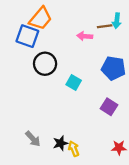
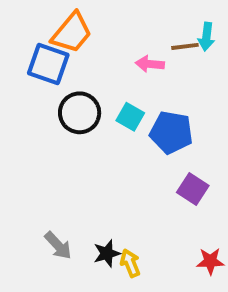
blue pentagon: (113, 68) -> (171, 132), moved
cyan square: (74, 82) -> (130, 117), moved

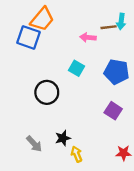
black circle: (80, 113) -> (47, 92), moved
blue pentagon: (171, 132) -> (117, 72), moved
black star: (107, 253) -> (63, 138), moved

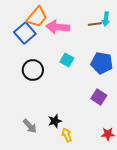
blue square: (28, 37) -> (25, 33), turned 30
pink arrow: (88, 37) -> (58, 27), moved, size x1.6
black circle: (47, 92) -> (33, 70), moved

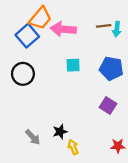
cyan arrow: (106, 19) -> (117, 29), moved
cyan square: (67, 60) -> (73, 65), turned -32
black circle: (33, 70) -> (23, 74), moved

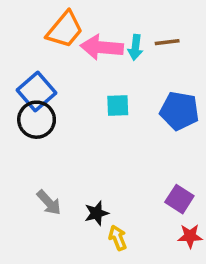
cyan arrow: (117, 29) -> (135, 47), moved
blue square: (27, 36) -> (37, 91), moved
purple square: (108, 106) -> (179, 199), moved
gray arrow: (33, 137) -> (49, 203), moved

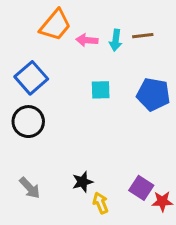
pink arrow: (102, 47) -> (87, 40), size x0.6
black circle: (37, 120) -> (28, 122), moved
purple square: (179, 199) -> (141, 188), moved
gray arrow: (49, 203) -> (30, 188), moved

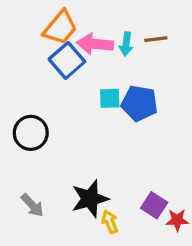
pink arrow: (87, 40) -> (95, 44), size x1.5
blue square: (31, 78) -> (67, 60), moved
blue pentagon: (153, 94) -> (139, 103), moved
black star: (82, 182) -> (90, 199), size x1.6

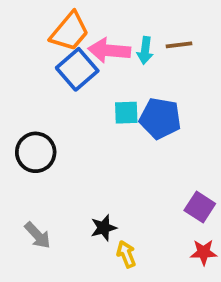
black star: (90, 199) -> (104, 228), size x0.6
purple square: (154, 205) -> (200, 207), moved

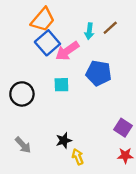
brown line: (179, 45) -> (110, 28), turned -35
pink arrow: (109, 50) -> (67, 51), moved, turned -40
cyan square: (126, 113) -> (61, 85), moved

